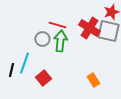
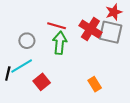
gray circle: (42, 39) -> (27, 41), moved
cyan line: (24, 63) -> (22, 66), turned 40

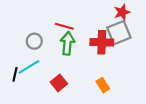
red cross: (90, 29) -> (102, 42), moved, turned -30
gray square: (111, 32) -> (119, 33), turned -35
red square: (42, 82) -> (59, 83), moved

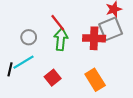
red line: (64, 26) -> (58, 23), turned 36
orange rectangle: (103, 85) -> (95, 80), size x1.5

